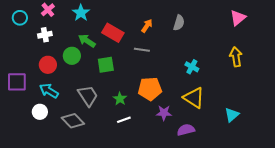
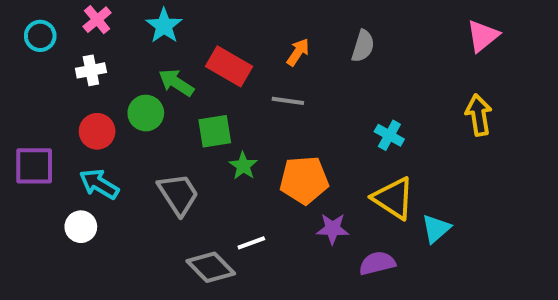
green star: (120, 99) -> (243, 166), moved
cyan triangle: (232, 115) -> (436, 229), moved
gray diamond: (73, 121) -> (211, 267), moved

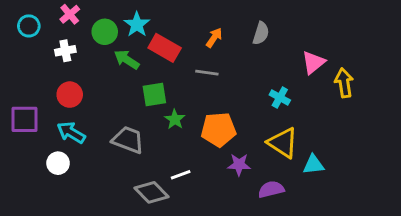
cyan star: (164, 26) -> (137, 24), moved
pink triangle: (483, 36) -> (313, 62), moved
green circle: (146, 113) -> (105, 32), moved
gray trapezoid: (178, 194) -> (128, 140), turned -36
cyan triangle: (436, 229) -> (313, 165), turned 35

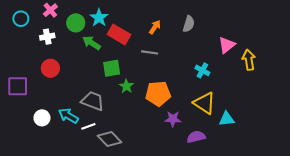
cyan arrow: (71, 132) -> (68, 116), moved
white line: (181, 175) -> (88, 126), moved

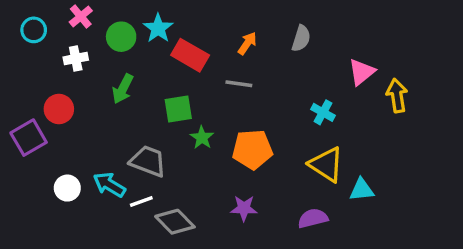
green arrow: (92, 43) -> (123, 89), moved, turned -96
red circle: (50, 68) -> (59, 109), moved
purple square: (18, 86) -> (29, 138), turned -30
purple star: (173, 119) -> (244, 208), moved

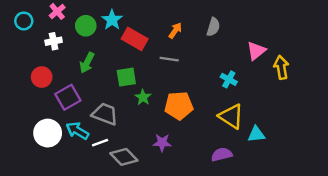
purple square: (29, 138) -> (68, 97), moved
white circle: (67, 188) -> (48, 133), size x1.5
purple star: (244, 208) -> (162, 143), moved

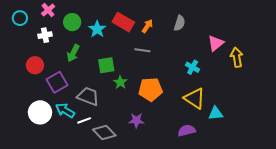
cyan star: (112, 20) -> (97, 29), moved
red rectangle: (135, 39) -> (123, 22), moved

